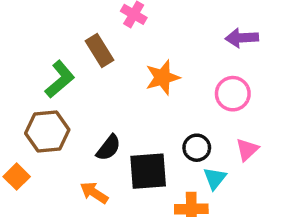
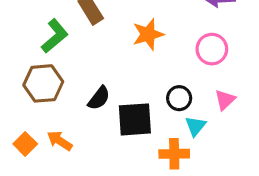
orange square: (17, 177) -> (25, 144), moved
orange arrow: (94, 193) -> (60, 141), moved

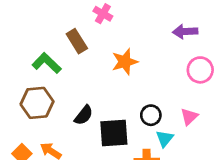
green L-shape: (55, 36) -> (47, 63), turned -96
pink circle: (212, 49) -> (200, 70), moved

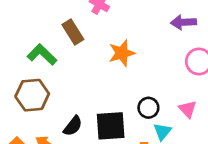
black semicircle: (84, 115) -> (73, 126), moved
pink triangle: (189, 117) -> (188, 109), turned -30

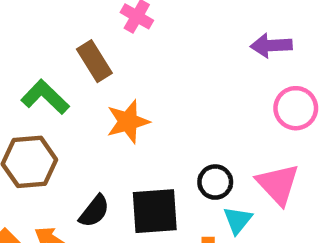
orange star: (122, 53) -> (128, 122), moved
pink triangle: (188, 109) -> (278, 184), size x1.5

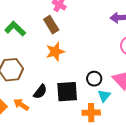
brown rectangle: (94, 61) -> (51, 25), moved
green L-shape: (45, 97) -> (15, 29), moved

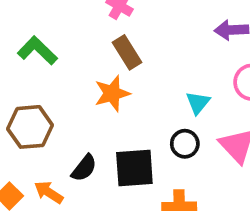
brown rectangle: (51, 25) -> (127, 52), moved
cyan triangle: (104, 96) -> (198, 103), moved

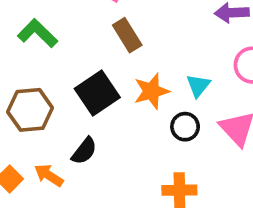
orange star: (112, 93) -> (151, 91), moved
black square: (134, 168) -> (97, 93), moved, turned -30

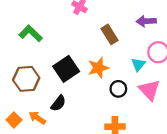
brown rectangle: (127, 35) -> (109, 34), moved
cyan triangle: (198, 86) -> (138, 64), moved

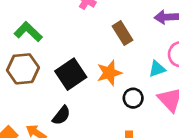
cyan triangle: (138, 64) -> (157, 69), turned 32
brown hexagon: (26, 79) -> (23, 69), moved

